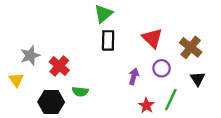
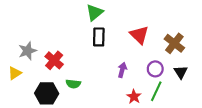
purple circle: (162, 68) -> (155, 69), moved
yellow triangle: (16, 80) -> (15, 73), turned 32

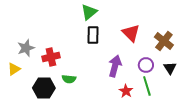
red cross: (54, 60) -> (51, 57), turned 36
purple arrow: (122, 70) -> (115, 66), size x1.5
green line: (156, 91) -> (147, 86), turned -42

